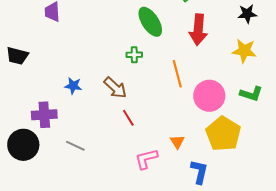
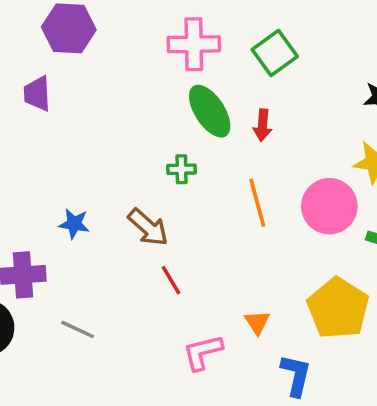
red arrow: (198, 30) -> (262, 125), moved, size x0.6
pink circle: (209, 96) -> (329, 206), moved

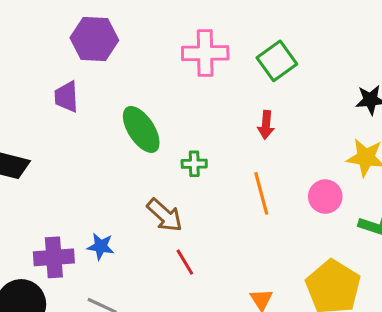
green ellipse: (210, 111) -> (141, 129), moved
pink circle: (329, 206) -> (325, 197), size x0.7
blue star: (74, 224) -> (101, 246), moved

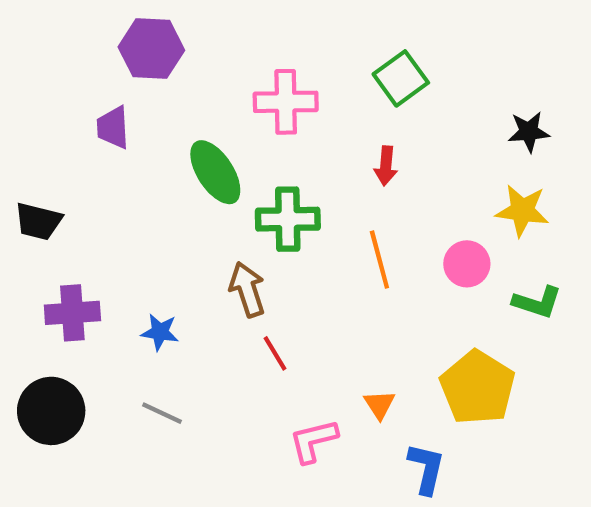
pink cross: (205, 53) -> (286, 102), moved
green cross: (194, 164) -> (288, 219), size x1.8
brown arrow: (165, 215) -> (247, 289), turned -150
purple cross: (54, 257) -> (72, 313), moved

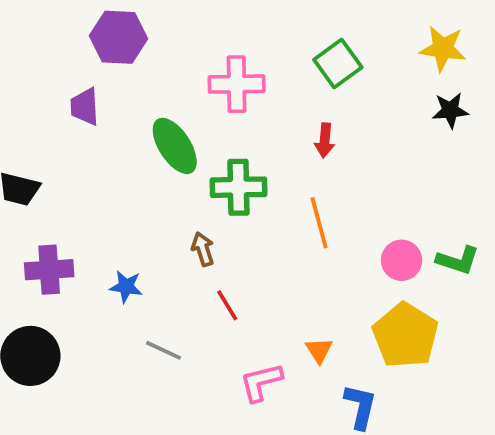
yellow star: (522, 211) -> (443, 48), moved
pink circle: (467, 264) -> (402, 260), moved
brown arrow: (247, 289) -> (203, 249), size x0.7
gray line: (162, 413) -> (163, 350), moved

